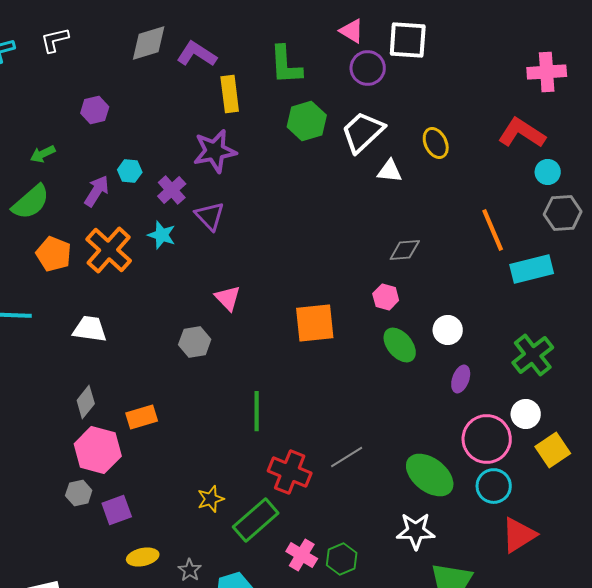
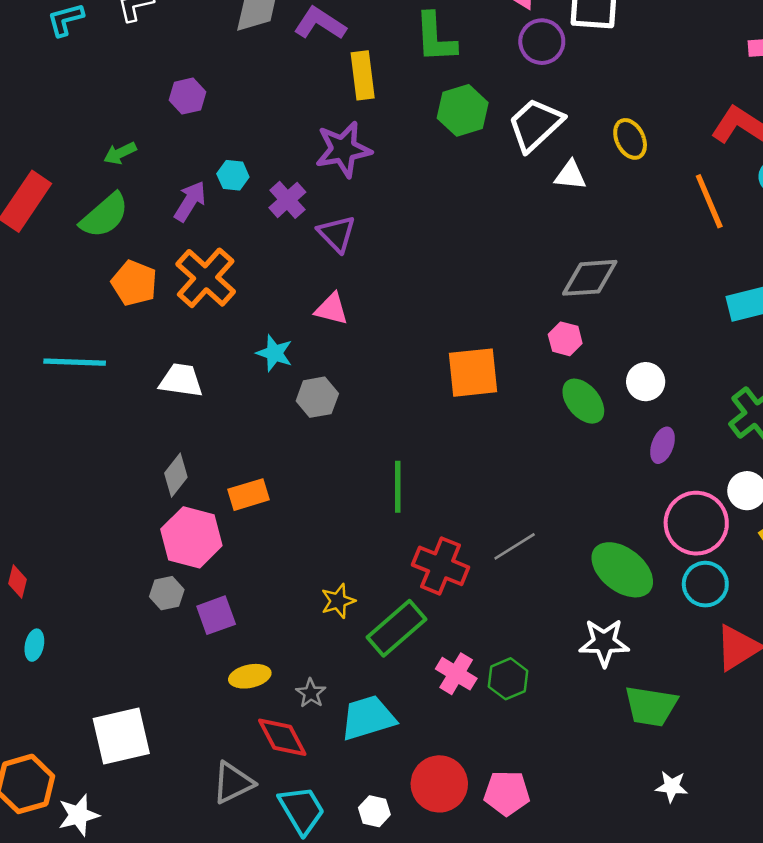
orange line: (493, 230) -> (709, 201), moved
cyan star: (162, 235) -> (274, 353), moved
gray diamond: (405, 250) -> (590, 278), size x1.4
pink triangle: (228, 298) -> (332, 309), moved, turned -32

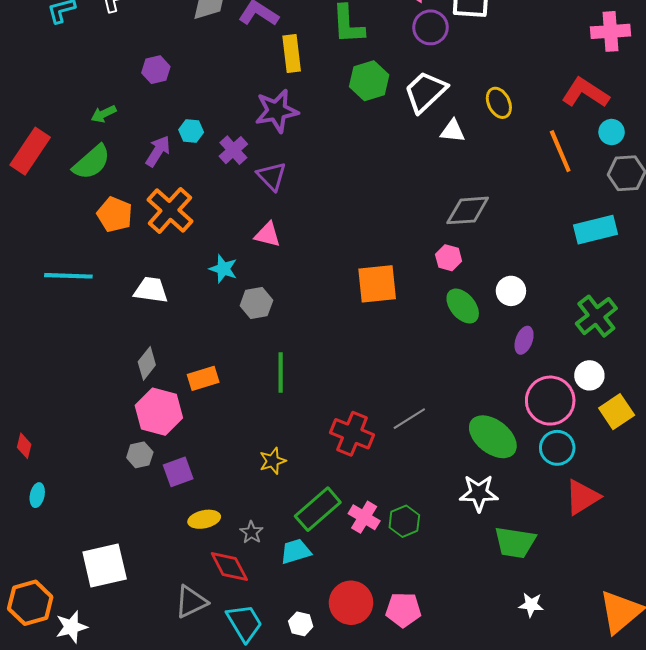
green line: (398, 487) -> (281, 372), moved
green rectangle: (396, 628) -> (318, 509), moved
cyan trapezoid: (368, 718) -> (296, 551), size x0.7

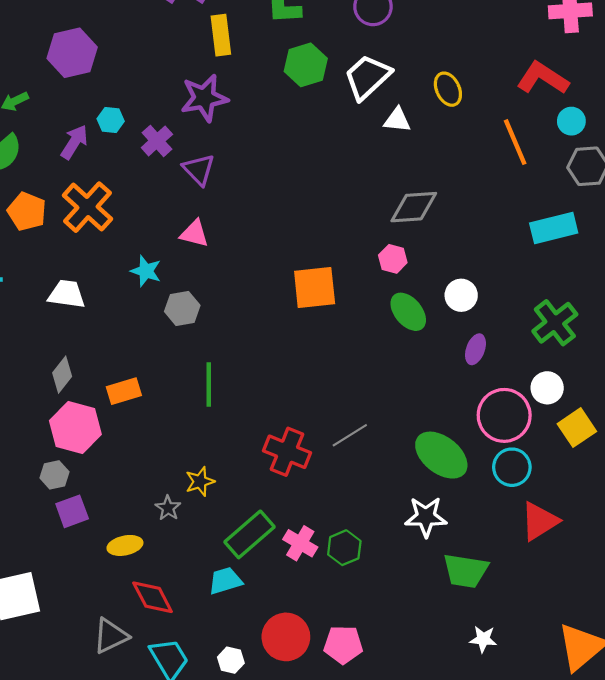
purple hexagon: (156, 70) -> (72, 53), size x1.6
purple square: (178, 472) -> (72, 511), moved
gray star: (251, 532) -> (168, 508), moved

